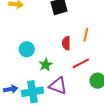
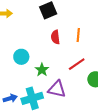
red semicircle: (66, 43) -> (55, 37), moved

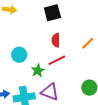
orange line: (78, 35) -> (88, 43), moved, turned 32
red line: (77, 64) -> (57, 60), moved

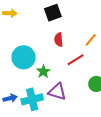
cyan circle: (19, 55) -> (23, 57), size x1.5
red line: (57, 60) -> (75, 60), moved

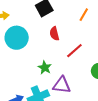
orange line: (91, 40) -> (84, 15), moved
cyan circle: (23, 57) -> (17, 38), moved

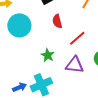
purple triangle: (62, 85) -> (75, 65), moved

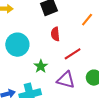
cyan circle: (19, 25) -> (17, 45), moved

